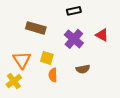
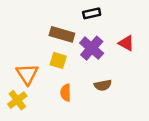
brown rectangle: (36, 28) -> (62, 34), moved
yellow square: (47, 58) -> (58, 60), moved

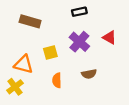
brown rectangle: (62, 34) -> (30, 21), moved
yellow square: (58, 60) -> (50, 52), turned -32
orange triangle: (27, 74) -> (24, 64), turned -42

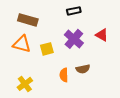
orange triangle: (24, 64) -> (22, 44), moved
orange semicircle: (57, 80) -> (64, 75), moved
yellow cross: (15, 87) -> (25, 84), moved

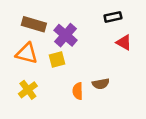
black rectangle: (74, 11) -> (113, 17), moved
purple cross: (74, 39) -> (66, 35), moved
yellow cross: (25, 84) -> (28, 90), moved

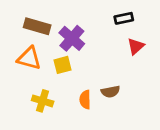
red triangle: (124, 42) -> (136, 46), turned 49
yellow cross: (28, 90) -> (43, 101), moved, turned -36

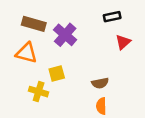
yellow square: (62, 65) -> (57, 73), moved
orange semicircle: (85, 100) -> (101, 106), moved

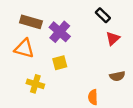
black rectangle: (112, 17) -> (103, 15), turned 56
yellow square: (57, 73) -> (60, 63), moved
brown semicircle: (100, 83) -> (117, 76), moved

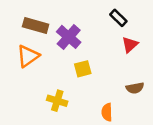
orange triangle: (24, 48) -> (28, 56), turned -50
yellow square: (60, 63) -> (83, 69), moved
yellow cross: (35, 84) -> (57, 101), moved

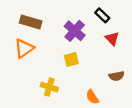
purple cross: (69, 37) -> (75, 31), moved
red triangle: (130, 45) -> (112, 39), turned -32
orange semicircle: (107, 112) -> (92, 97), turned -32

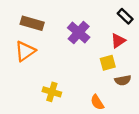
black rectangle: (102, 15) -> (125, 16), moved
red triangle: (112, 39) -> (118, 41), turned 40
yellow square: (71, 59) -> (108, 63), moved

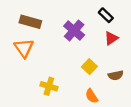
black rectangle: (125, 16) -> (106, 15), moved
orange triangle: (25, 51) -> (24, 48), turned -30
yellow square: (108, 63) -> (89, 67), moved, turned -32

